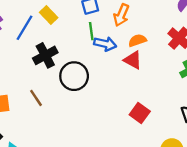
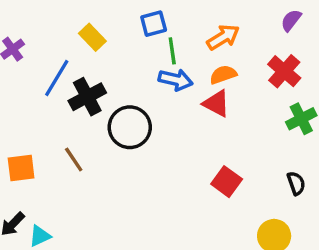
orange arrow: (121, 15) -> (223, 37), moved, turned -145
blue line: (25, 28) -> (57, 78), moved
green line: (91, 31) -> (172, 51), moved

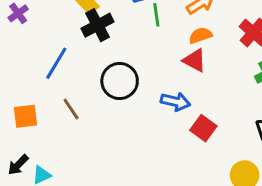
blue line: (57, 78) -> (56, 63), moved
blue arrow: (176, 80) -> (175, 102), moved
black cross: (87, 97) -> (98, 25), moved

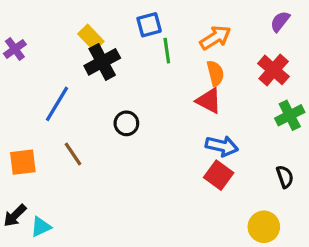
orange semicircle: (200, 35) -> (215, 73), turned 95
black circle: (120, 81) -> (126, 123), size x0.6
blue arrow: (175, 102) -> (222, 146), moved

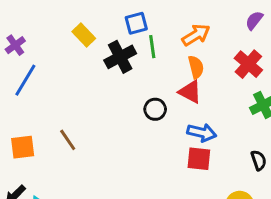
black cross: (102, 62) -> (120, 57), moved
blue line: (57, 104) -> (25, 80), moved
black circle: (126, 123) -> (155, 109), moved
red square: (219, 175) -> (199, 159), turned -30

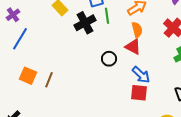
blue arrow: (202, 133) -> (141, 75), turned 30
brown line: (68, 140) -> (49, 80), turned 56
orange square: (23, 147) -> (28, 76), moved, turned 30

